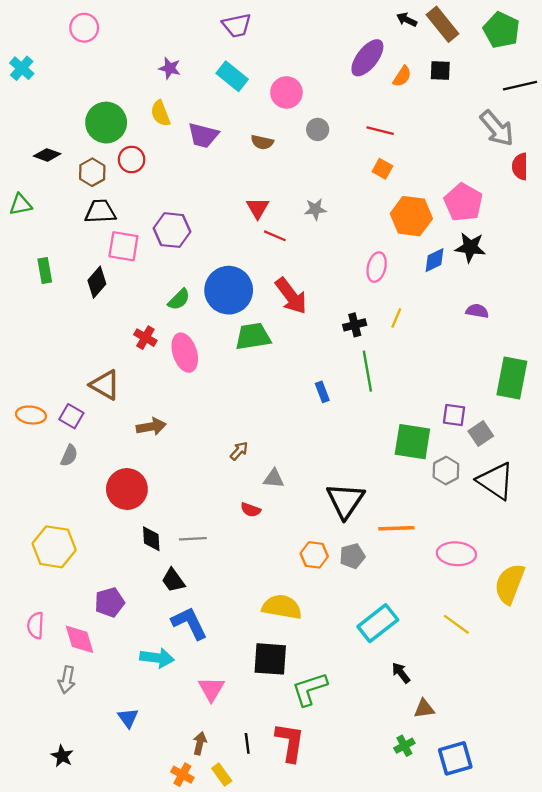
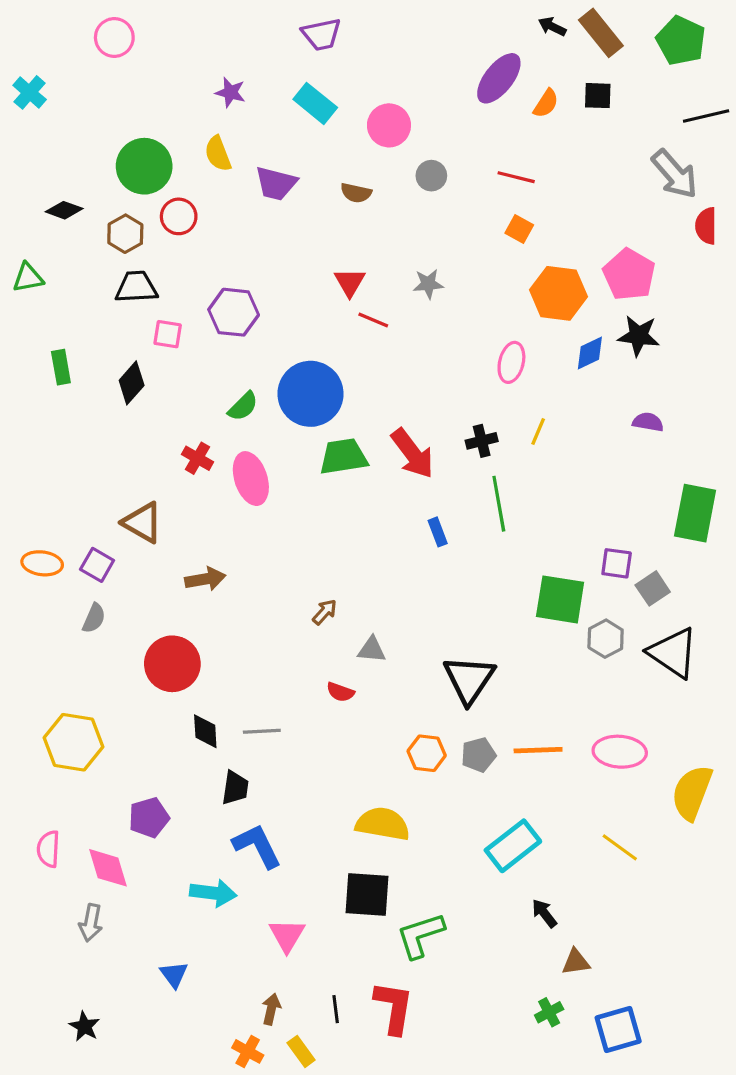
pink square: (123, 246) -> (168, 334), size x0.7
red arrow: (291, 296) -> (413, 453), moved
orange line: (396, 528) -> (538, 750), moved
black trapezoid: (173, 580) -> (235, 788), turned -136

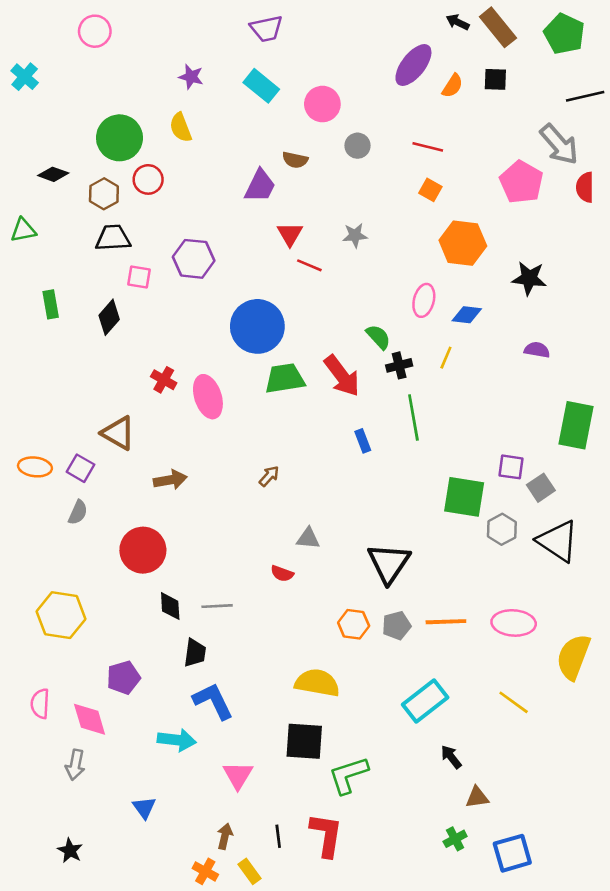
purple trapezoid: (276, 183) -> (260, 186), moved, turned -78
pink pentagon: (629, 275) -> (521, 182), moved
blue diamond: (590, 353) -> (467, 315), moved, turned 32
green semicircle: (243, 406) -> (378, 337), moved, turned -88
brown arrow: (325, 612) -> (269, 476), moved

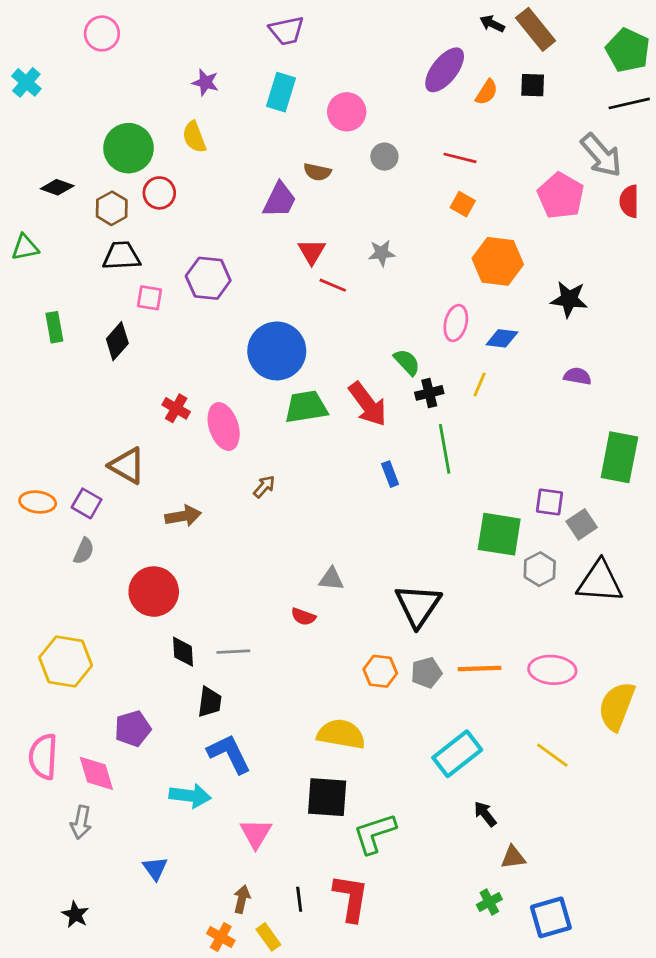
green pentagon: (564, 34) -> (628, 50), moved
cyan rectangle: (261, 86) -> (281, 92), turned 68
brown arrow: (269, 476) -> (264, 487), moved
black triangle: (558, 541) -> (600, 582), turned -30
pink semicircle: (40, 704) -> (43, 757), size x1.4

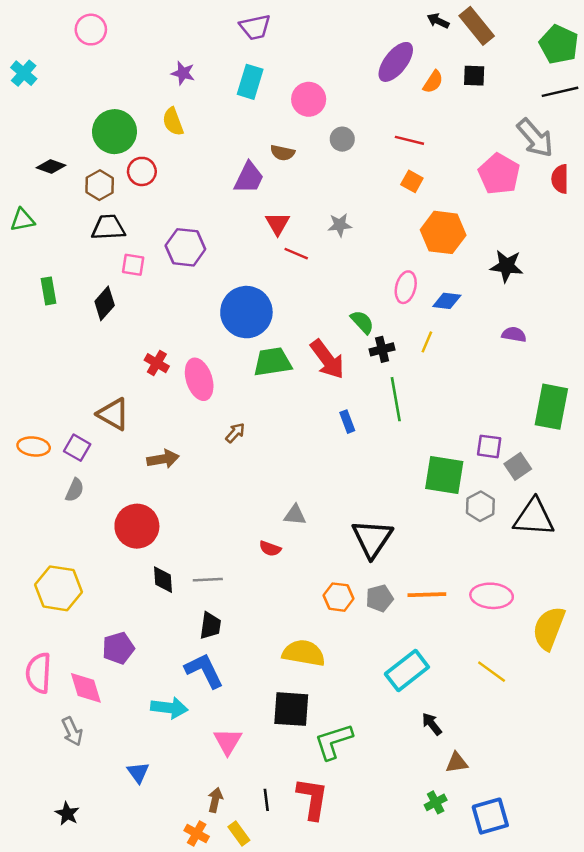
black trapezoid: (210, 702) -> (210, 626), moved
gray arrow: (81, 822) -> (72, 731), turned -36

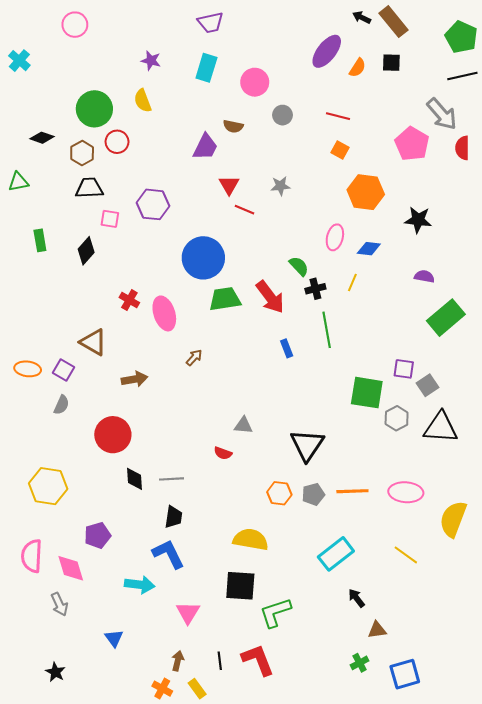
green rectangle: (551, 407) -> (446, 318), moved, turned 39
red L-shape: (312, 799) -> (258, 660), turned -30

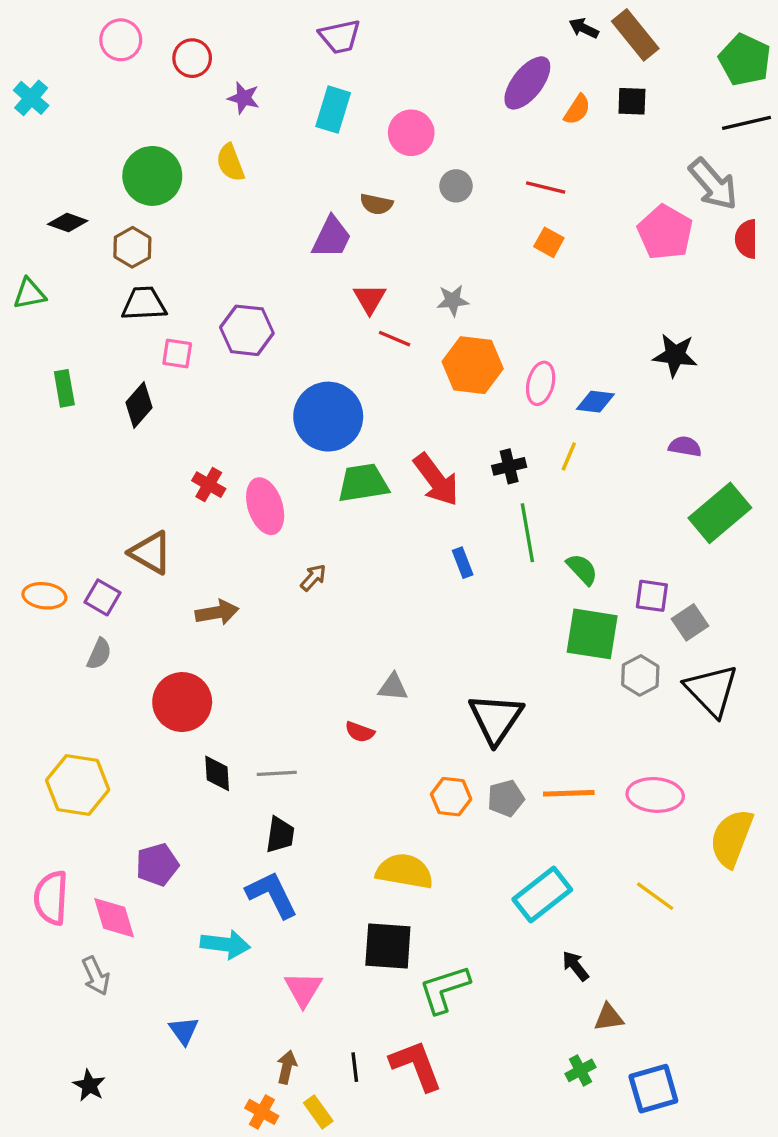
red circle: (117, 142) -> (192, 58), moved
orange hexagon: (366, 192) -> (473, 365), moved
green semicircle: (299, 266) -> (582, 569), moved
black triangle: (441, 427) -> (712, 690), turned 42

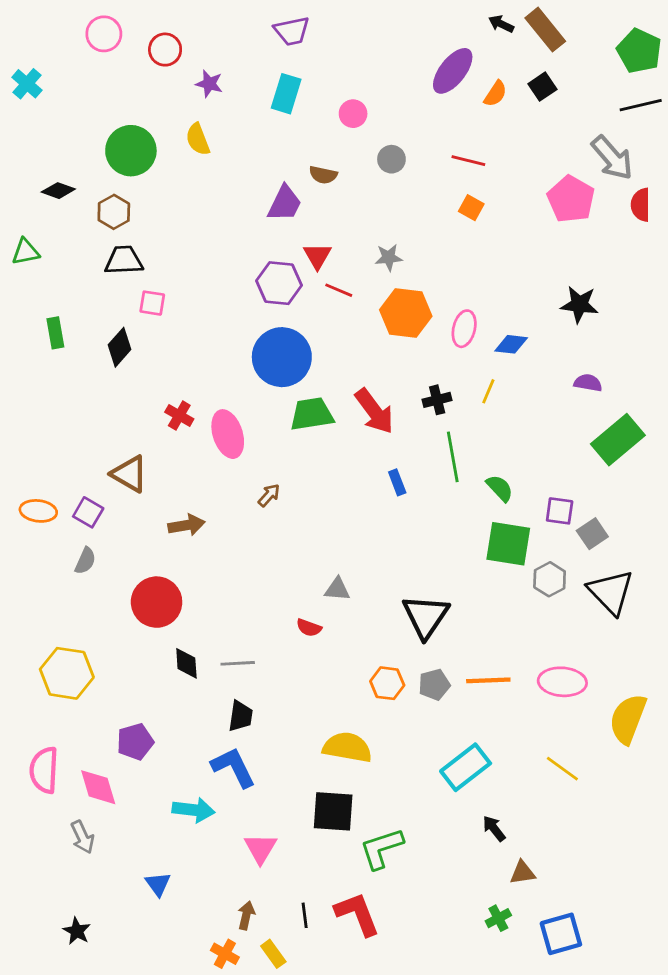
black square: (632, 101) -> (542, 87), turned -36
pink circle: (411, 133) -> (353, 114), size x0.7
purple hexagon: (247, 330) -> (279, 283), moved

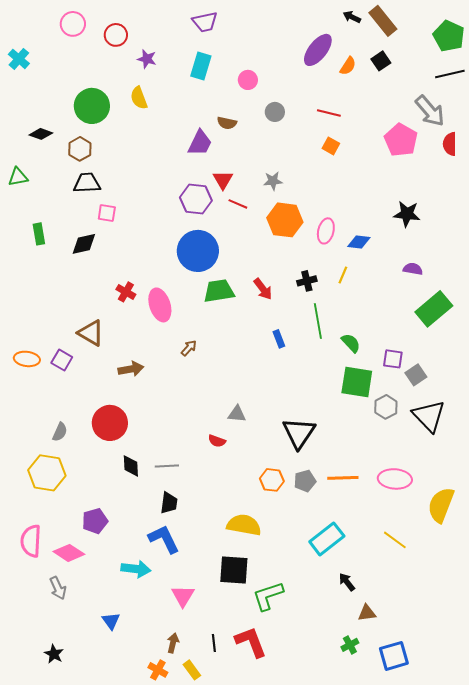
black diamond: (120, 347) -> (84, 244), turned 36
red arrow: (374, 411) -> (263, 289), size x0.7
gray semicircle: (85, 561) -> (60, 432), moved
pink diamond: (98, 787) -> (69, 553), turned -40

